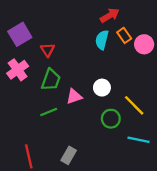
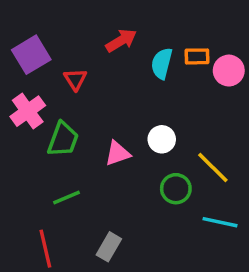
red arrow: (110, 15) -> (121, 41), moved
orange rectangle: (124, 35) -> (197, 56), turned -56
green trapezoid: (51, 80) -> (63, 139), moved
green line: (49, 112) -> (67, 197), moved

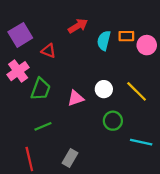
red triangle: (75, 79) -> (49, 51), turned -35
yellow line: (213, 168) -> (137, 91), moved

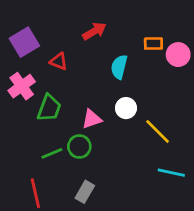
cyan semicircle: (104, 41) -> (119, 67), moved
yellow line: (137, 91) -> (158, 131), moved
green circle: (113, 121) -> (79, 146), moved

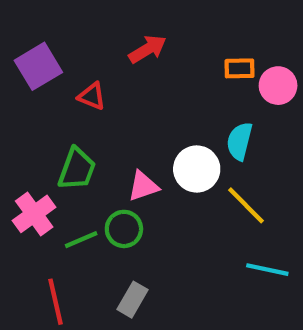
cyan semicircle: (119, 67) -> (239, 141), moved
pink cross: (22, 86) -> (34, 214), moved
white circle: (126, 108) -> (197, 169), size x1.4

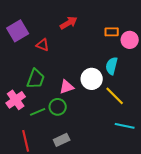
gray rectangle: (132, 300) -> (62, 140), turned 35

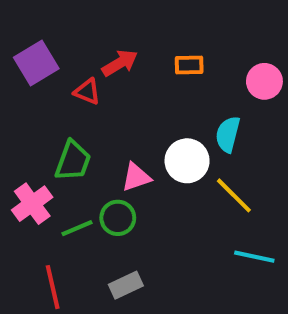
red arrow: (69, 23) -> (120, 63), moved
orange rectangle: (112, 32) -> (189, 65), moved

